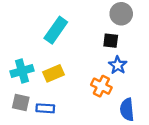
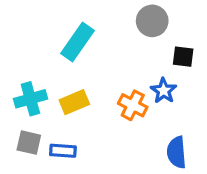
gray circle: (121, 14) -> (152, 21), moved
black square: (111, 41) -> (183, 57), moved
orange cross: (101, 86) -> (133, 105), moved

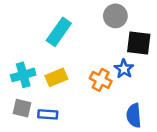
black square: (183, 57) -> (139, 43), size x1.5

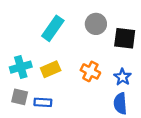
gray circle: (115, 16) -> (96, 24), moved
blue star: (124, 69) -> (122, 77), moved

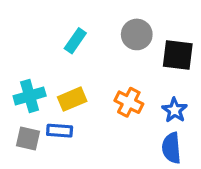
cyan rectangle: (53, 28) -> (75, 41), size x0.7
blue rectangle: (43, 102) -> (60, 131), moved

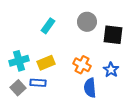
gray square: (28, 138) -> (18, 88), turned 35
blue semicircle: (171, 148) -> (90, 88), moved

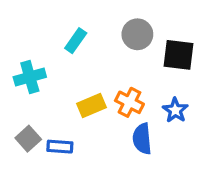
cyan cross: (19, 61) -> (30, 77), moved
yellow rectangle: (46, 63) -> (92, 105), moved
blue rectangle: (38, 83) -> (60, 147), moved

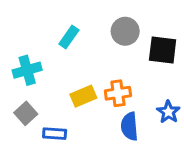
orange cross: (129, 102) -> (118, 93), turned -35
blue star: (175, 110) -> (168, 112), moved
gray square: (28, 139) -> (26, 113), moved

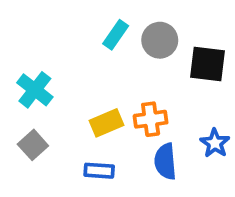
cyan rectangle: (69, 37) -> (116, 35), moved
cyan cross: (27, 70) -> (35, 90), turned -36
blue rectangle: (55, 134) -> (99, 171), moved

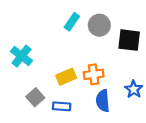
gray square: (33, 145) -> (35, 97), moved

